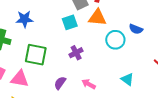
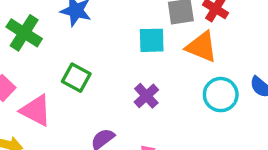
purple cross: (76, 53) -> (146, 96), turned -32
green square: (36, 55) -> (76, 78), size x0.7

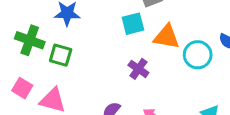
orange triangle: (202, 47) -> (167, 37), moved
green square: (76, 78) -> (61, 55), moved

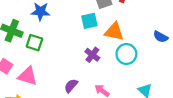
cyan circle: (198, 55) -> (126, 54), moved

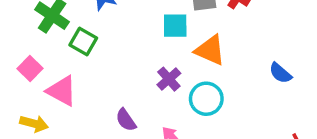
cyan circle: (126, 54) -> (206, 99), moved
purple semicircle: (71, 86) -> (126, 120), turned -88

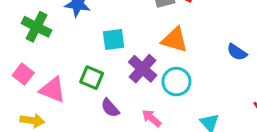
cyan square: (175, 26) -> (114, 39), moved
green square: (83, 41) -> (92, 78), moved
purple cross: (169, 79) -> (143, 69), size x1.4

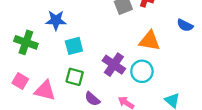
cyan square: (114, 39) -> (74, 46), moved
orange triangle: (175, 40) -> (150, 41), moved
blue semicircle: (237, 52) -> (185, 25), moved

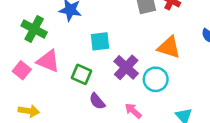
cyan square: (74, 46) -> (100, 41), moved
pink triangle: (45, 91) -> (48, 61), moved

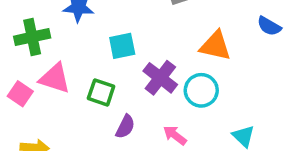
green cross: (34, 29) -> (32, 37), turned -35
purple semicircle: (97, 101) -> (125, 127), turned -108

